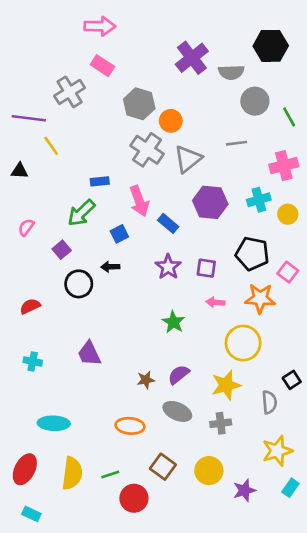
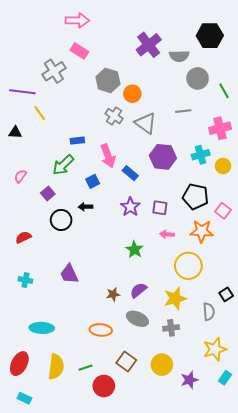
gray cross: (147, 150) -> (114, 116), size x0.7
gray triangle: (188, 159) -> (146, 123), turned -45

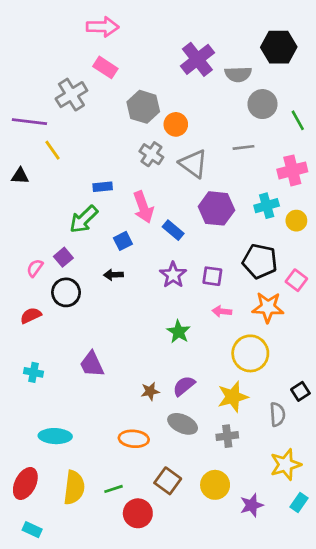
pink semicircle: (20, 176) -> (35, 268), moved
black circle: (61, 220) -> (66, 292), moved

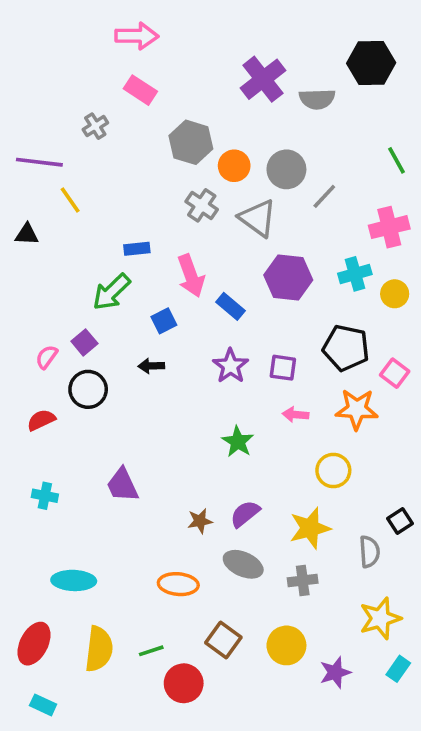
gray cross: (71, 95) -> (95, 126), size x0.6
gray circle: (263, 104) -> (286, 169), moved
gray line: (244, 147) -> (324, 196), turned -40
yellow circle: (250, 353) -> (333, 471), size x0.7

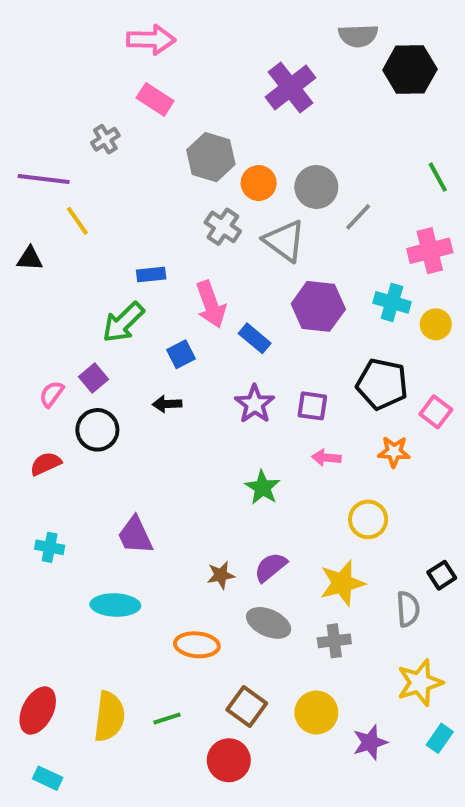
gray semicircle: (317, 99) -> (358, 36), moved
cyan cross: (355, 274) -> (392, 302), turned 32
orange star: (357, 409) -> (394, 452), size x0.7
cyan ellipse: (74, 580) -> (115, 605), moved
red circle: (184, 683) -> (229, 760), moved

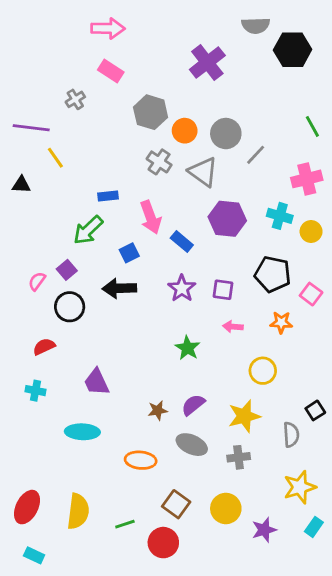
black arrow: (167, 404) -> (119, 288), size x1.6
red semicircle: (46, 464) -> (44, 347), moved
green line: (167, 718) -> (125, 524), moved

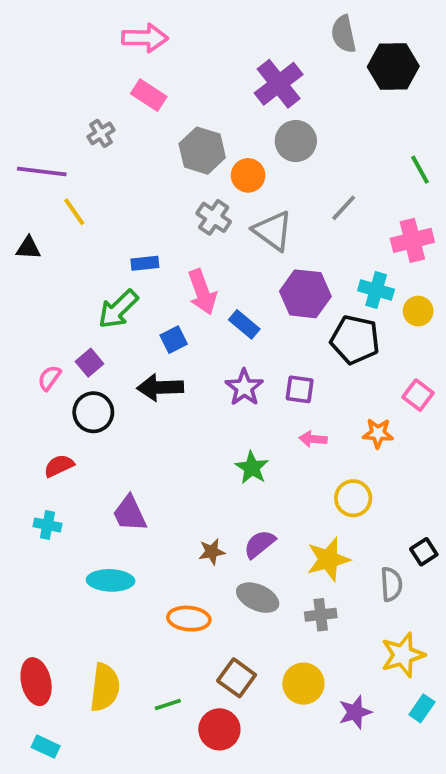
gray semicircle: (256, 26) -> (344, 34), turned 80
gray circle: (226, 134) -> (296, 141), moved
black pentagon: (273, 274) -> (355, 340), moved
red ellipse: (27, 507) -> (36, 682), turned -40

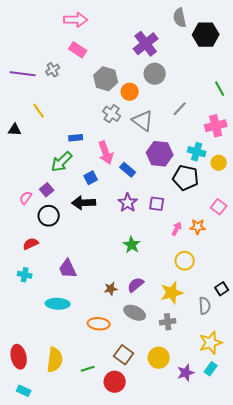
purple line: (42, 172) -> (23, 74), moved
pink arrow: (313, 439) -> (177, 229), moved, turned 112
cyan rectangle: (422, 708) -> (211, 369), moved

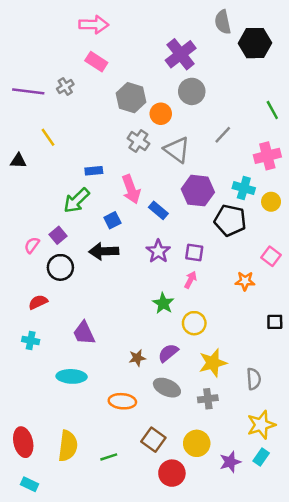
pink arrow: (177, 229) -> (190, 280), moved
yellow circle: (185, 261) -> (194, 323), moved
black square: (222, 289) -> (275, 322), moved, turned 32
red circle: (115, 382) -> (172, 473), moved

